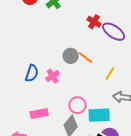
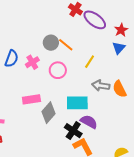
pink circle: (77, 105) -> (58, 70), moved
pink rectangle: (39, 114) -> (31, 99), moved

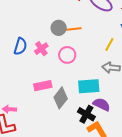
orange line: (66, 45) -> (74, 29), turned -42
yellow line: (90, 62) -> (109, 45), moved

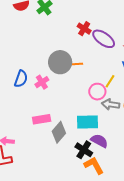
gray circle: (59, 28) -> (60, 62), size x1.5
pink circle: (67, 55) -> (97, 92), moved

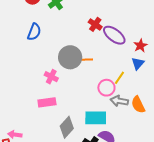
blue semicircle: (21, 79) -> (34, 32), moved
pink cross: (42, 82) -> (51, 77), turned -32
pink rectangle: (42, 119) -> (47, 102), moved

